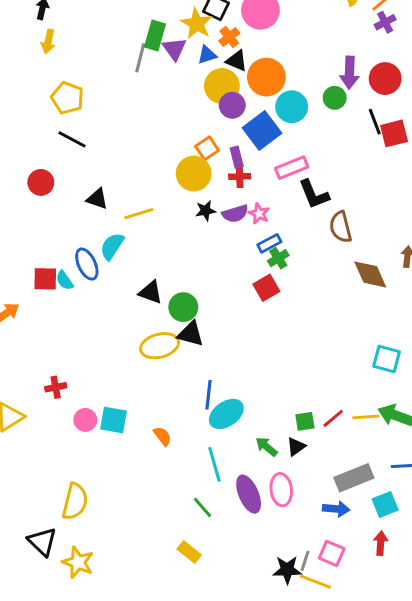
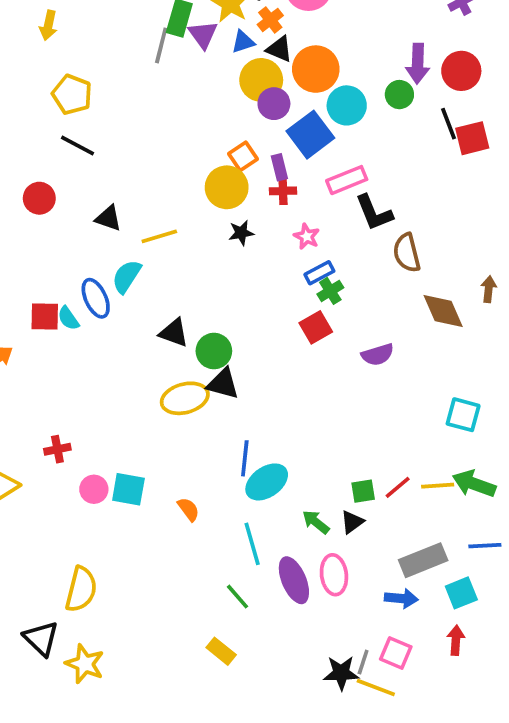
purple semicircle: (235, 214) -> (378, 355), moved

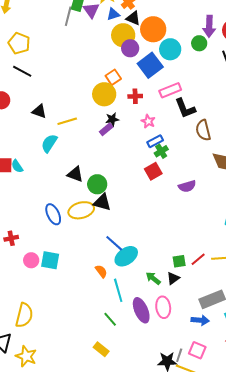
purple rectangle: (279, 167) -> (106, 129), moved, turned 64
blue ellipse: (96, 298) -> (53, 214), moved
blue line: (245, 458) -> (114, 243), turned -54
orange semicircle: (188, 509) -> (101, 271), moved

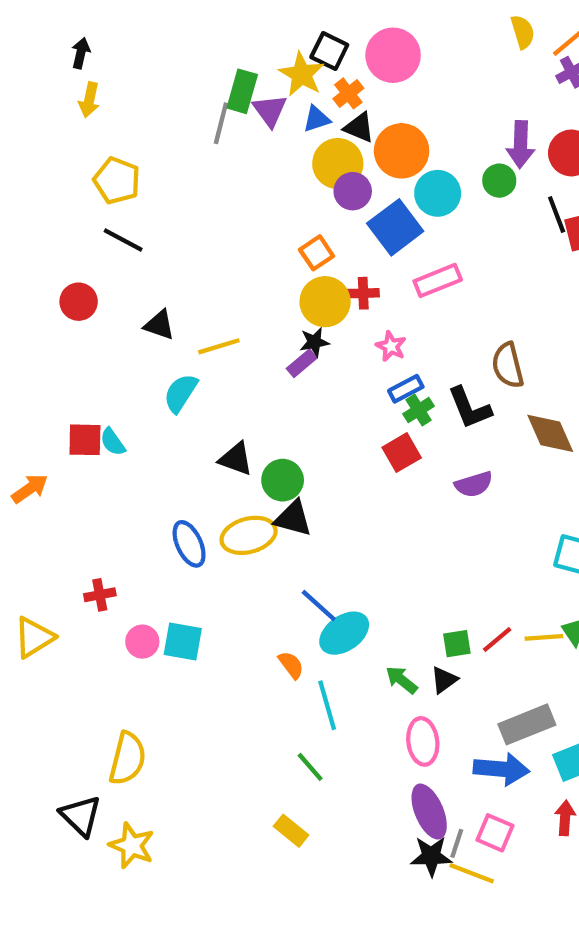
yellow circle: (104, 94) -> (325, 302), moved
black L-shape: (185, 108) -> (470, 408), moved
purple ellipse: (141, 310) -> (429, 812), moved
blue arrow: (200, 320) -> (501, 769), size x1.4

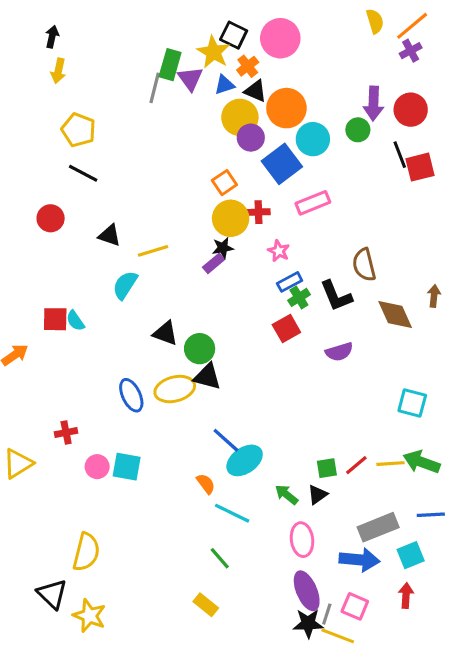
cyan line: (327, 705) -> (232, 513), turned -48

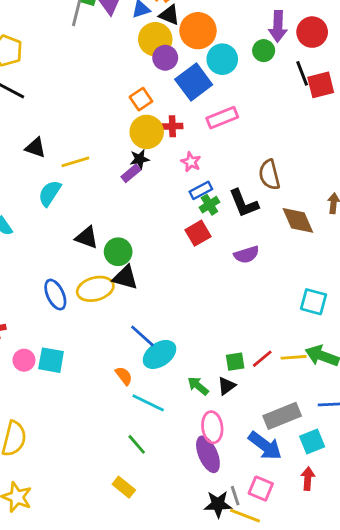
blue arrow: (359, 560) -> (265, 446), turned 32
purple ellipse: (307, 591) -> (208, 454), moved
gray line: (327, 614) -> (235, 496), turned -36

